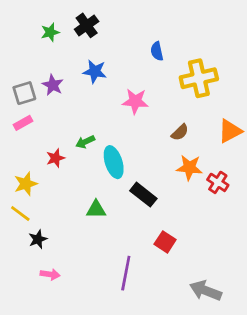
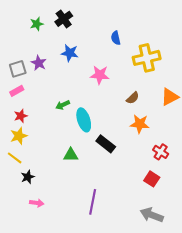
red star: (55, 158) -> (21, 116), moved
red cross: (218, 182) -> (161, 152), moved
red square: (165, 242) -> (152, 179), moved

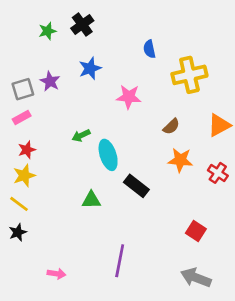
blue star: (70, 53) -> (90, 68), turned -30
red cross: (161, 152) -> (218, 173), moved
black star: (28, 177) -> (18, 232), moved
pink arrow: (37, 203) -> (56, 274), moved

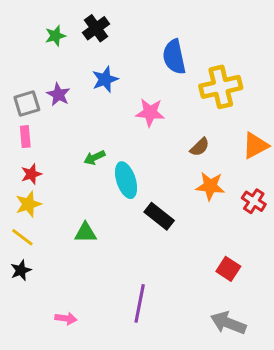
blue semicircle: (149, 49) -> (174, 57), size x1.6
pink rectangle: (22, 117) -> (25, 137), turned -66
green triangle: (91, 200) -> (85, 233), moved

